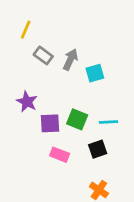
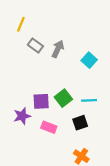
cyan square: (95, 73) -> (89, 60), moved, turned -32
purple star: (27, 102) -> (22, 116), moved, turned 30
green square: (77, 119) -> (63, 98), turned 30

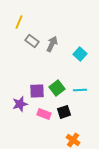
black square: (80, 123) -> (64, 112), moved

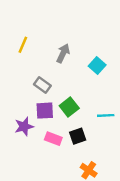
yellow line: (19, 22) -> (23, 45), moved
gray rectangle: (32, 41) -> (42, 85), moved
cyan line: (80, 90) -> (106, 115), moved

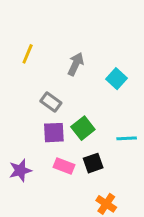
purple star: (24, 126) -> (20, 170), moved

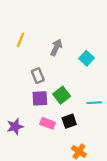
gray rectangle: (51, 102) -> (38, 76), turned 32

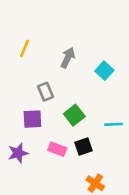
purple square: (40, 98) -> (32, 119), moved

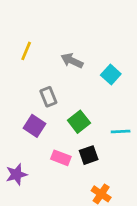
gray arrow: (68, 58) -> (72, 61), turned -90
purple square: (32, 119) -> (34, 126), turned 36
purple star: (18, 153) -> (16, 174), moved

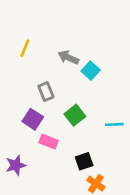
cyan square: (111, 75) -> (91, 71), moved
black square: (89, 155) -> (84, 161), moved
pink rectangle: (61, 158) -> (49, 142), moved

